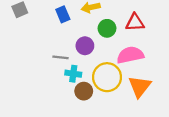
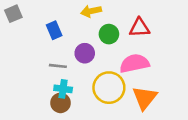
blue rectangle: (63, 14) -> (54, 30), moved
cyan cross: (73, 74) -> (63, 89), moved
brown circle: (84, 91) -> (60, 103), moved

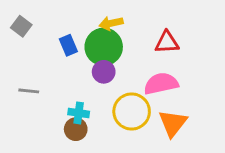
gray square: (13, 14) -> (21, 26), turned -30
green circle: (109, 34) -> (104, 47), moved, size x1.6
gray line: (58, 66) -> (29, 91), moved

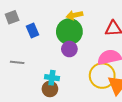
gray square: (21, 26) -> (12, 17), turned 32
blue rectangle: (68, 45) -> (33, 31), moved
yellow circle: (132, 112) -> (102, 76), moved

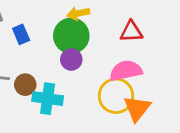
cyan cross: (52, 78) -> (48, 99), size x1.5
brown circle: (50, 89) -> (25, 85), moved

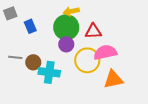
red triangle: (131, 32) -> (93, 31), moved
yellow circle: (116, 96) -> (87, 60), moved
orange triangle: (137, 108) -> (113, 79), turned 40

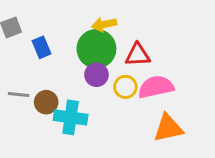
yellow circle: (87, 60) -> (125, 87), moved, size x0.6

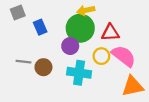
purple circle: (96, 75) -> (70, 46), moved
pink semicircle: (156, 87) -> (124, 56), turned 50
cyan cross: (71, 117) -> (79, 73), moved

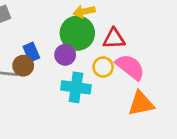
blue rectangle: (40, 27) -> (31, 52), moved
brown circle: (43, 67) -> (23, 66), moved

